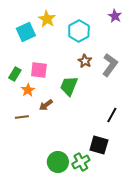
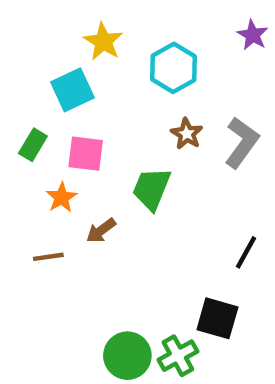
cyan square: (26, 32) -> (72, 90), moved
green rectangle: (15, 74) -> (33, 145), moved

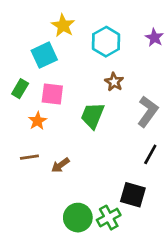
purple star: (253, 35) -> (154, 38), moved
gray L-shape: (242, 143) -> (148, 111), moved
brown arrow: (101, 230) -> (60, 165), moved

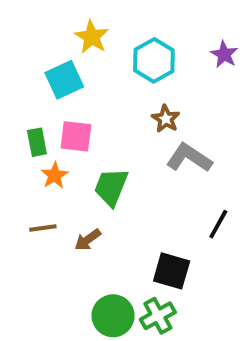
green rectangle: (20, 89) -> (37, 142), moved, turned -42
gray L-shape: (148, 111) -> (189, 158), moved, turned -92
green trapezoid: (93, 115) -> (111, 187), moved
black square: (133, 195) -> (172, 271), moved

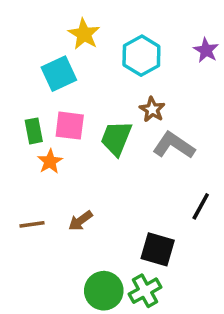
green trapezoid: (111, 187) -> (116, 138), moved
brown line: (43, 228) -> (32, 224), moved

